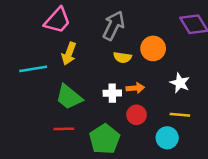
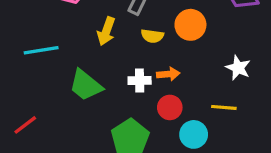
yellow arrow: (69, 54) -> (106, 31), moved
white star: (180, 83) -> (238, 68), moved
red line: (64, 129) -> (25, 125), moved, turned -36
cyan circle: (167, 138) -> (194, 134), moved

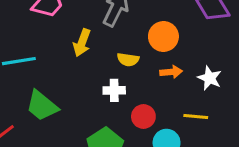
yellow semicircle: (152, 36) -> (128, 60), moved
orange arrow: (168, 74) -> (171, 72), moved
green trapezoid: (86, 85) -> (42, 106), moved

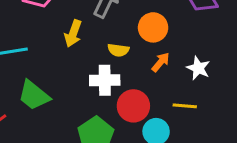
orange arrow: (171, 72) -> (161, 62), turned -45
white cross: (114, 90) -> (105, 80), size x1.4
red circle: (143, 116) -> (133, 106), size x1.4

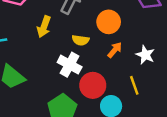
white cross: (105, 80) -> (70, 65), turned 30
yellow line: (185, 106) -> (134, 85), turned 66

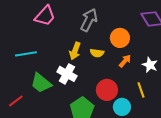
yellow arrow: (44, 27) -> (75, 51), moved
white cross: (70, 65) -> (67, 74), moved

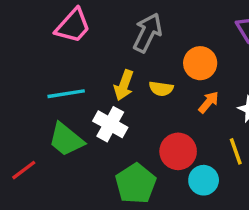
cyan line: (26, 54) -> (66, 94), moved

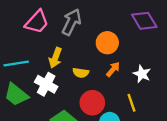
pink trapezoid: (73, 26) -> (37, 22), moved
yellow semicircle: (161, 89) -> (81, 73), moved

